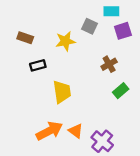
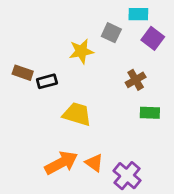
purple square: (123, 31) -> (153, 38), turned -36
brown rectangle: (25, 38) -> (23, 73), moved
green rectangle: (121, 91) -> (150, 113), turned 42
yellow trapezoid: (62, 92) -> (77, 114), turned -65

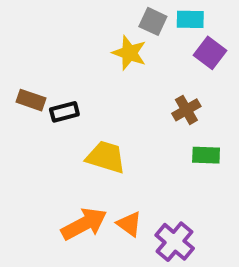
gray square: (111, 33) -> (153, 21), moved
yellow star: (81, 51) -> (129, 53), moved, turned 30

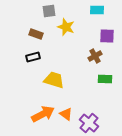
gray square: (153, 21) -> (49, 11), moved, turned -32
purple square: (210, 53) -> (107, 36), moved, turned -35
brown rectangle: (31, 100) -> (36, 34), moved

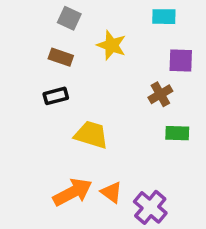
gray square: (49, 11) -> (69, 18), moved, turned 32

